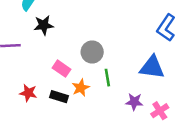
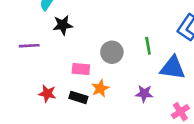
pink rectangle: (61, 69) -> (81, 69), turned -30
green line: (107, 78) -> (148, 46), moved
purple star: (134, 102) -> (144, 94), moved

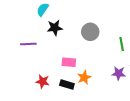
gray circle: (112, 52) -> (90, 32), moved
purple star: (144, 94) -> (119, 73), moved

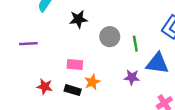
black star: (55, 28) -> (78, 19), moved
gray circle: (90, 32) -> (110, 37), moved

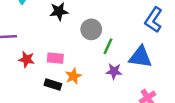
green line: (135, 44) -> (108, 46), moved, turned 35
red star: (45, 87) -> (27, 59), moved

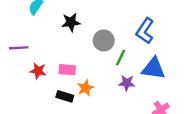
blue L-shape: (154, 20) -> (145, 31), moved

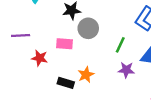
gray circle: (104, 41) -> (88, 28), moved
pink rectangle: (67, 70) -> (64, 44), moved

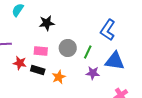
gray circle: (88, 28) -> (68, 48), moved
black rectangle: (66, 83) -> (38, 70), moved

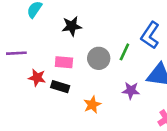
green line: (88, 52) -> (124, 52), moved
orange star: (59, 77) -> (92, 105), moved

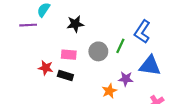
purple line: (16, 53) -> (28, 25), moved
orange star: (92, 105) -> (109, 91), moved

